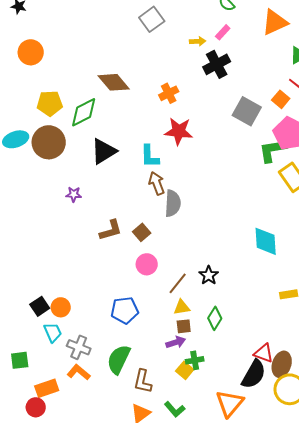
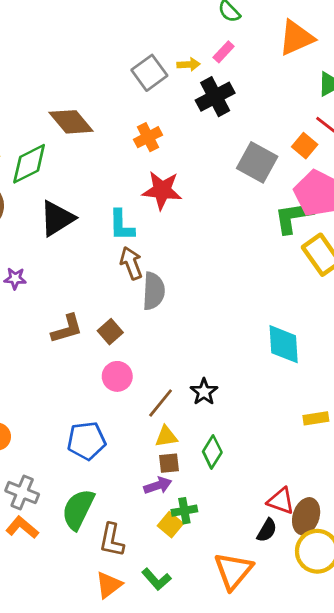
gray square: (152, 19) -> (149, 73), moved
black semicircle: (254, 374) -> (267, 530), size x0.6

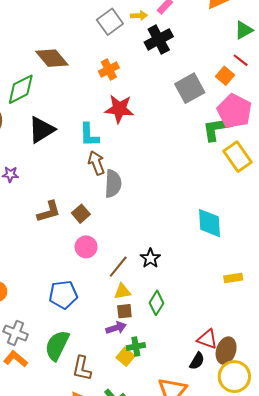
gray square: (257, 162) -> (190, 88), turned 32

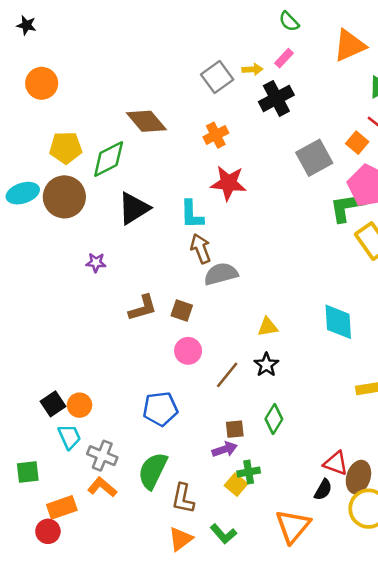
gray semicircle: (113, 184) -> (221, 274), turned -108
brown square: (81, 214) -> (182, 310), turned -30
yellow triangle: (122, 291) -> (268, 327), moved

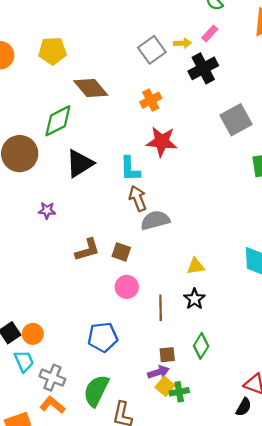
yellow pentagon: (66, 148) -> (52, 51), moved
brown line: (227, 375) -> (161, 308), turned -40
yellow square: (236, 485) -> (165, 386), moved

